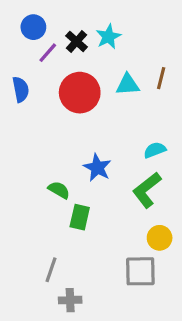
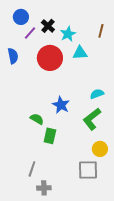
cyan star: (108, 37) -> (68, 34), moved
brown line: (161, 78) -> (101, 31), moved

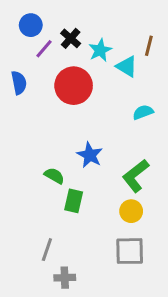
cyan triangle: (80, 53) -> (127, 66), moved, turned 35
cyan semicircle: (97, 94) -> (143, 112), moved
yellow circle: (100, 149) -> (131, 211), moved

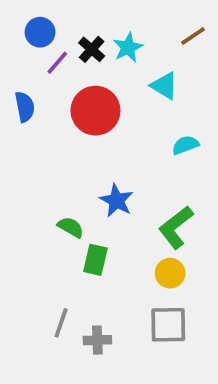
brown line: (149, 46) -> (193, 36), moved, turned 42
cyan star: (100, 50) -> (128, 47), moved
gray cross: (65, 278) -> (97, 340), moved

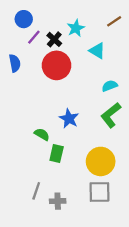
black cross: (92, 49) -> (54, 39), moved
green L-shape: (176, 227) -> (111, 115), moved
yellow circle: (170, 273) -> (101, 161), size x1.6

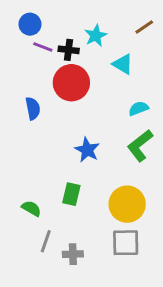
purple line: (34, 37) -> (43, 47), turned 70
black cross: (54, 39) -> (69, 50), turned -35
blue semicircle: (15, 63) -> (33, 108), moved
green semicircle: (42, 134) -> (31, 208), moved

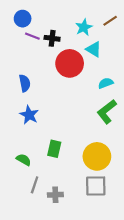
cyan star: (96, 36) -> (84, 27), moved
red circle: (71, 83) -> (70, 63), moved
blue star: (87, 150) -> (29, 115), moved

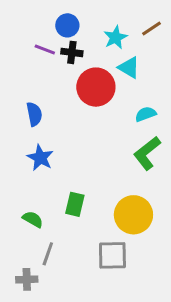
blue circle: (23, 19) -> (67, 25), moved
gray square: (96, 186) -> (112, 255), moved
gray cross: (55, 195) -> (27, 279), moved

